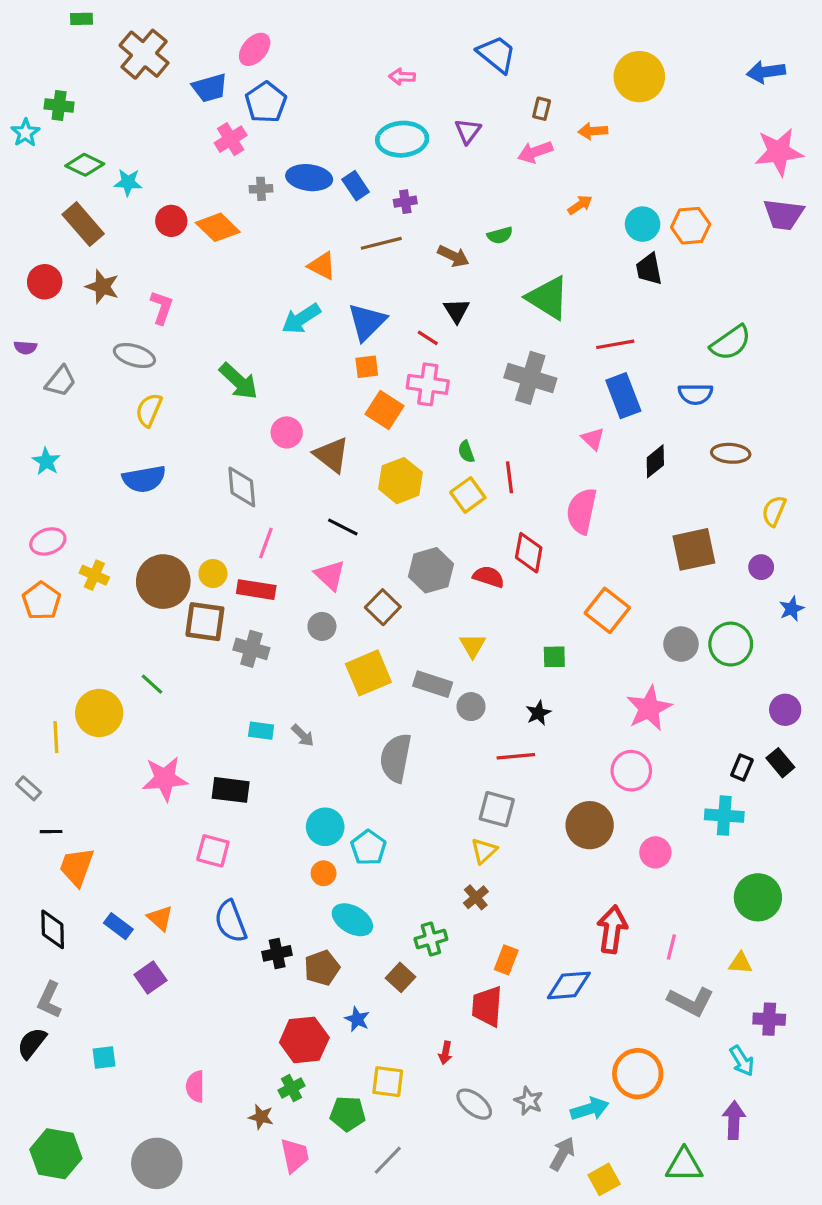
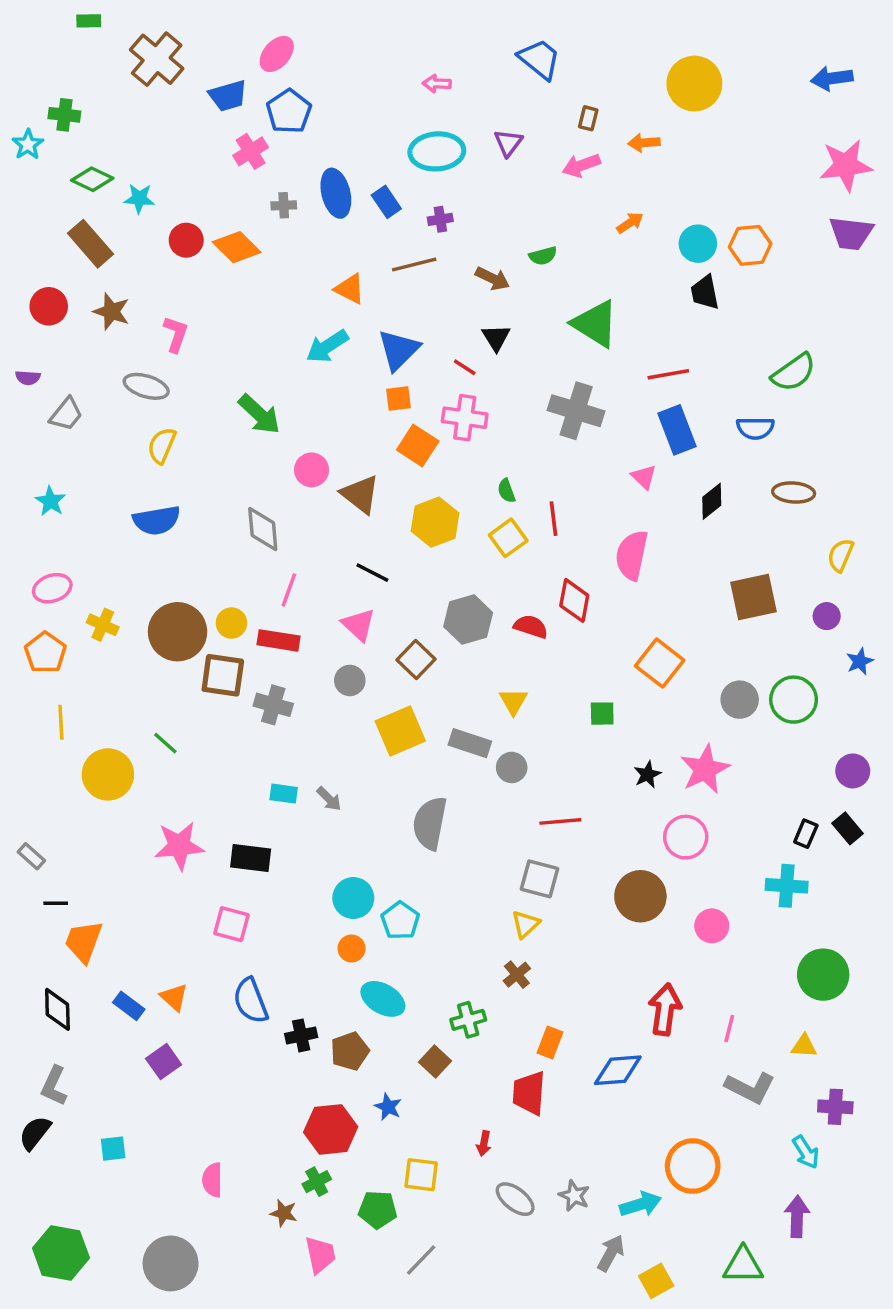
blue ellipse: (309, 178) -> (336, 193), turned 69
black star: (538, 713) -> (647, 774), moved
yellow line: (56, 737) -> (61, 722), moved

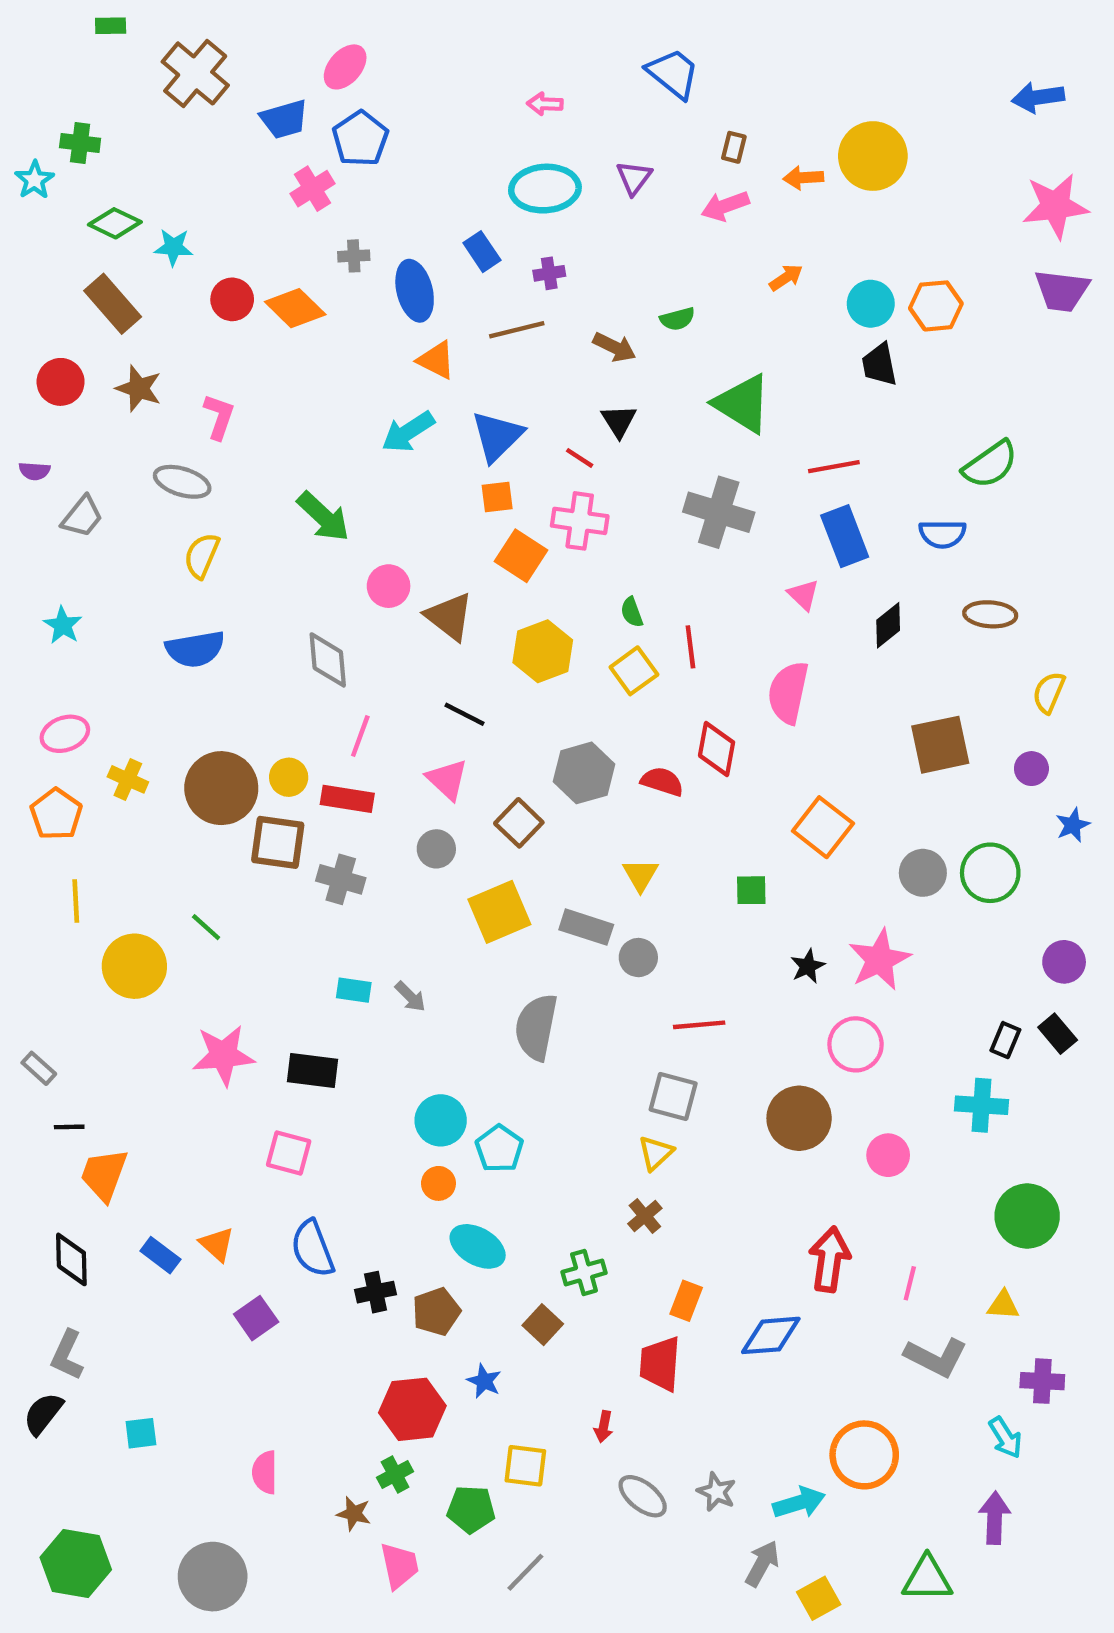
yellow circle: (694, 84) -> (873, 156), moved
blue ellipse: (336, 193) -> (415, 291), moved
purple square: (164, 1062) -> (256, 1318), moved

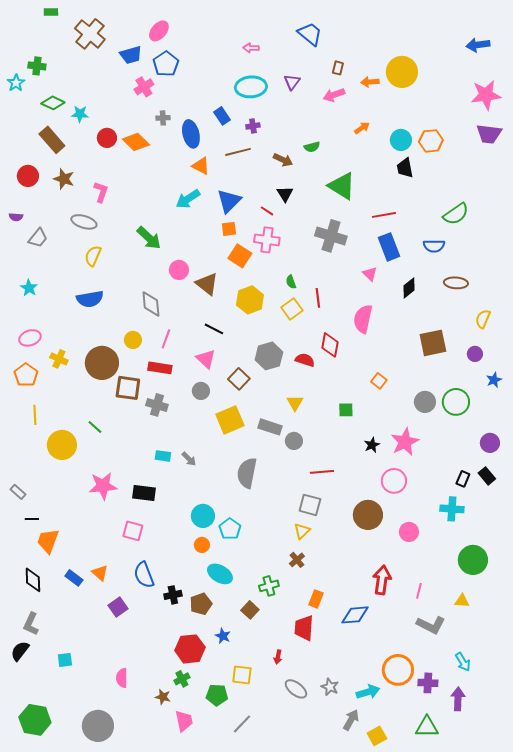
yellow circle: (289, 777) -> (133, 340), moved
orange square: (823, 827) -> (379, 381), size x0.6
purple cross: (1042, 1381) -> (428, 683), moved

